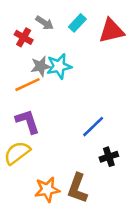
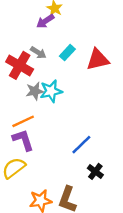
red cross: (24, 37) -> (20, 65), size x1.6
orange line: (28, 85) -> (23, 121), moved
black cross: (109, 157) -> (95, 171), turned -35

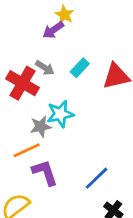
gray star: (35, 91) -> (41, 126), moved
purple L-shape: (23, 140) -> (45, 173), moved

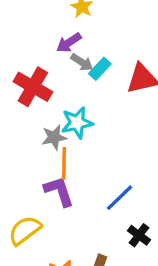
purple arrow: (53, 30) -> (69, 43), moved
gray arrow: (45, 68) -> (82, 62), moved
orange line: (27, 150) -> (64, 163), moved, turned -64

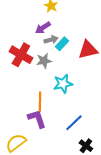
gray arrow: (82, 62) -> (51, 40), turned -48
cyan star: (77, 123) -> (63, 84), moved
gray star: (54, 137) -> (44, 61), moved

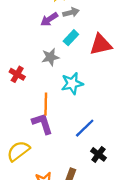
gray arrow: (51, 40) -> (71, 12), moved
red cross: (21, 55) -> (17, 74), moved, size x0.6

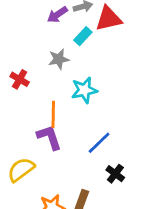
red triangle: (101, 45) -> (109, 19), moved

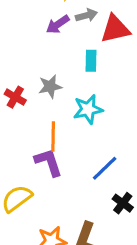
cyan rectangle: (83, 36) -> (91, 61), moved, turned -42
gray star: (59, 59) -> (50, 86), moved

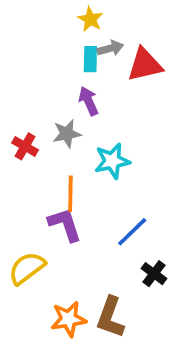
purple arrow: (58, 24) -> (89, 101), moved, turned 100
cyan rectangle: (91, 61) -> (90, 59), moved

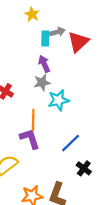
yellow star: (90, 19) -> (32, 14), moved
red triangle: (145, 65) -> (78, 42), turned -30
gray star: (67, 134) -> (42, 83), moved

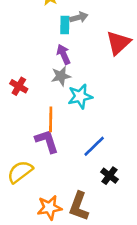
red triangle: (78, 42) -> (118, 43), moved

